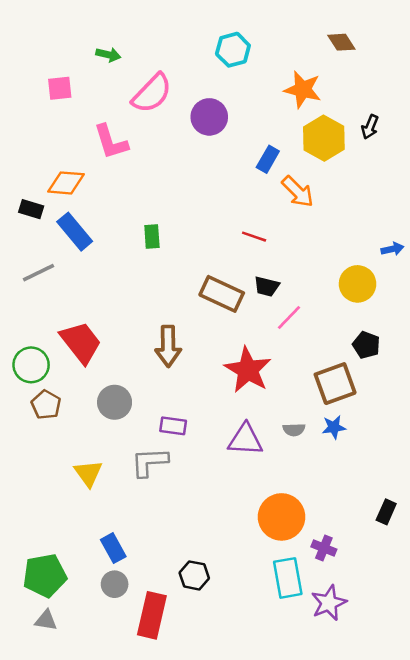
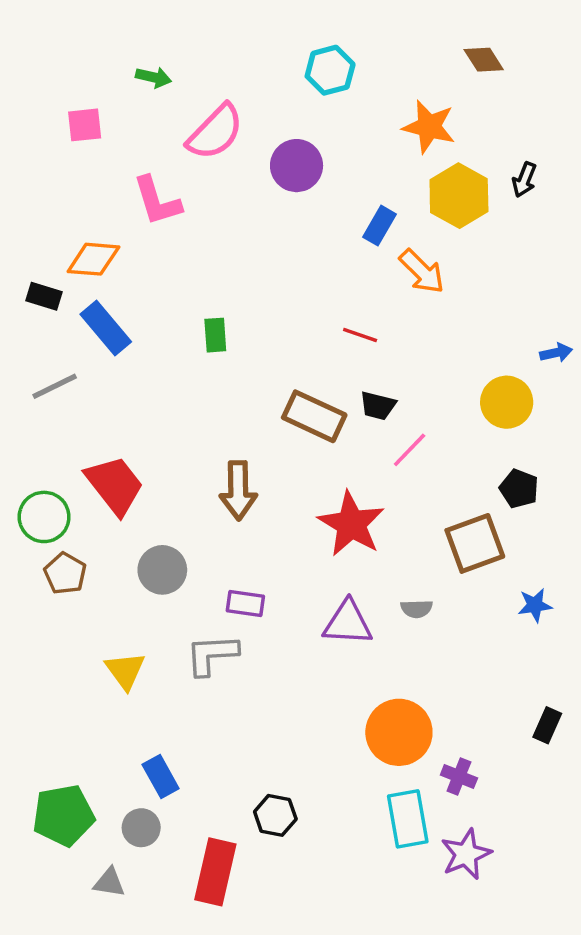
blue star: (334, 427) -> (535, 605), moved
gray circle: (115, 584) -> (141, 828), moved
gray triangle: (46, 620) -> (109, 882), moved

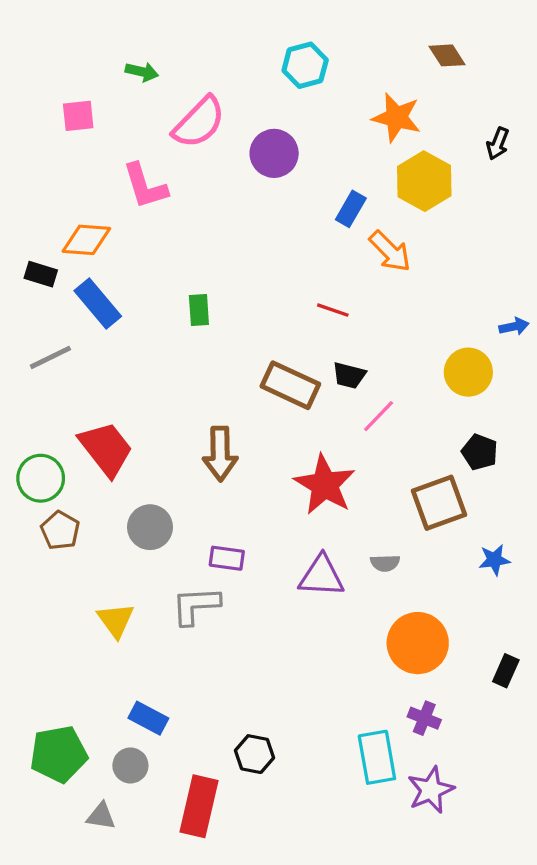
black arrow: (524, 180) -> (498, 144), moved
orange circle: (399, 732) -> (418, 643), moved
blue rectangle: (161, 776) -> (148, 718), turned -33

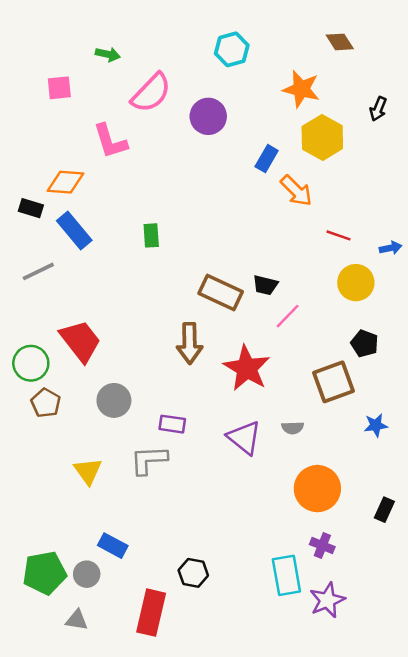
red line: (333, 310) -> (338, 235), moved
brown arrow: (220, 454) -> (190, 343), moved
purple triangle: (321, 576) -> (244, 438), turned 36
gray circle: (130, 765) -> (87, 574), moved

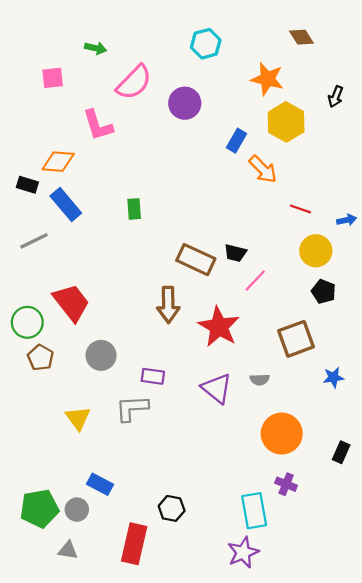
black pentagon: (365, 343) -> (324, 292), moved
purple star: (327, 600) -> (243, 552), moved

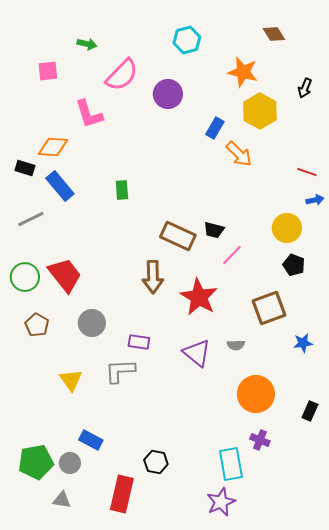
red line: (300, 209) -> (307, 172), moved
green circle: (27, 322) -> (25, 277), moved

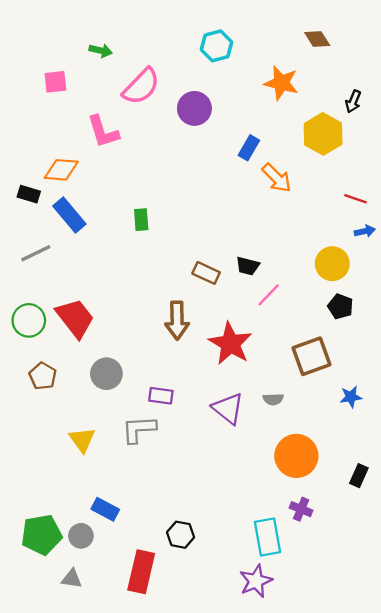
yellow hexagon: (260, 111) -> (323, 134), moved
brown rectangle: (178, 236) -> (206, 273), size x0.7

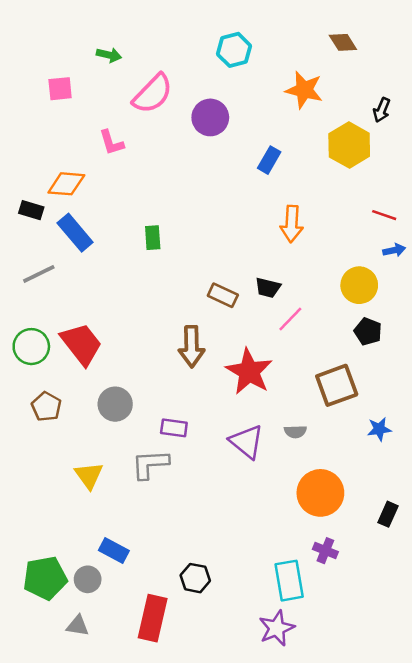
pink L-shape: (103, 132) -> (111, 143), size x0.7
orange arrow: (277, 178) -> (292, 224), moved, turned 48

